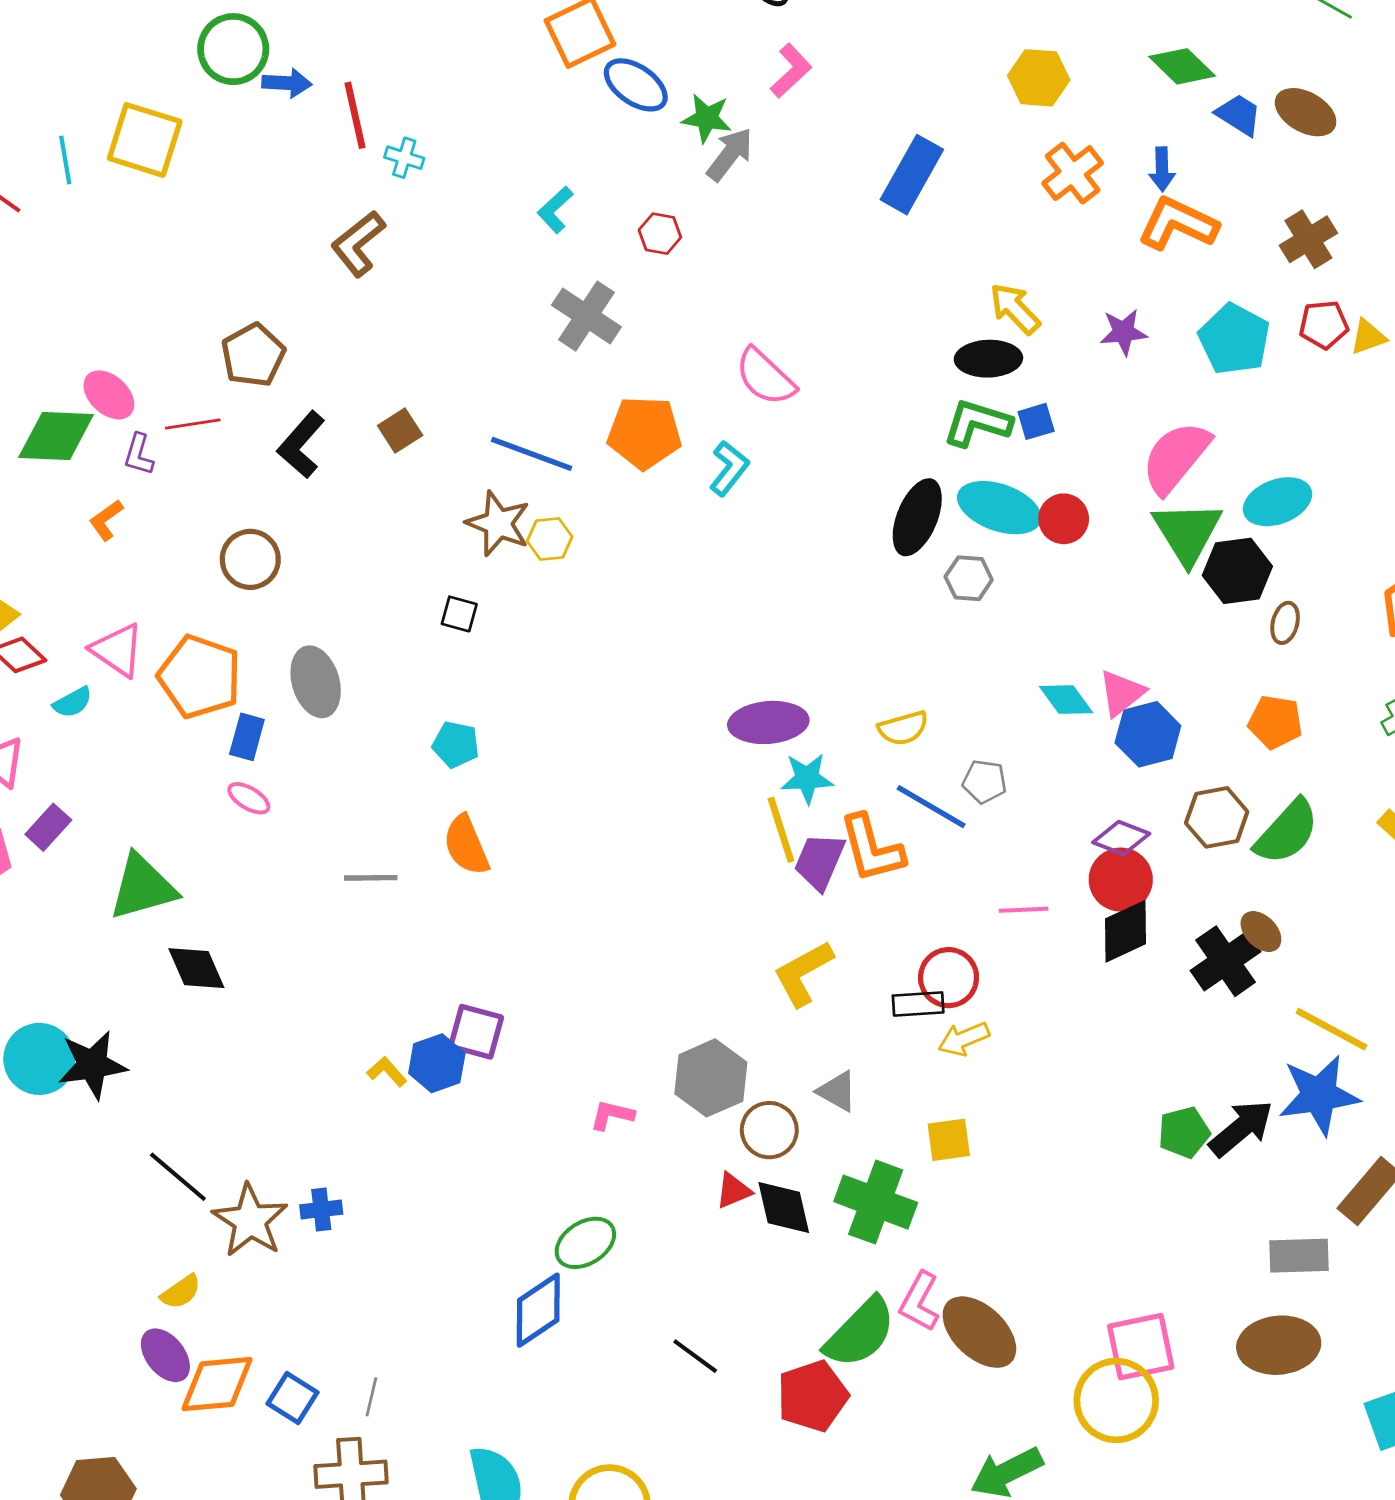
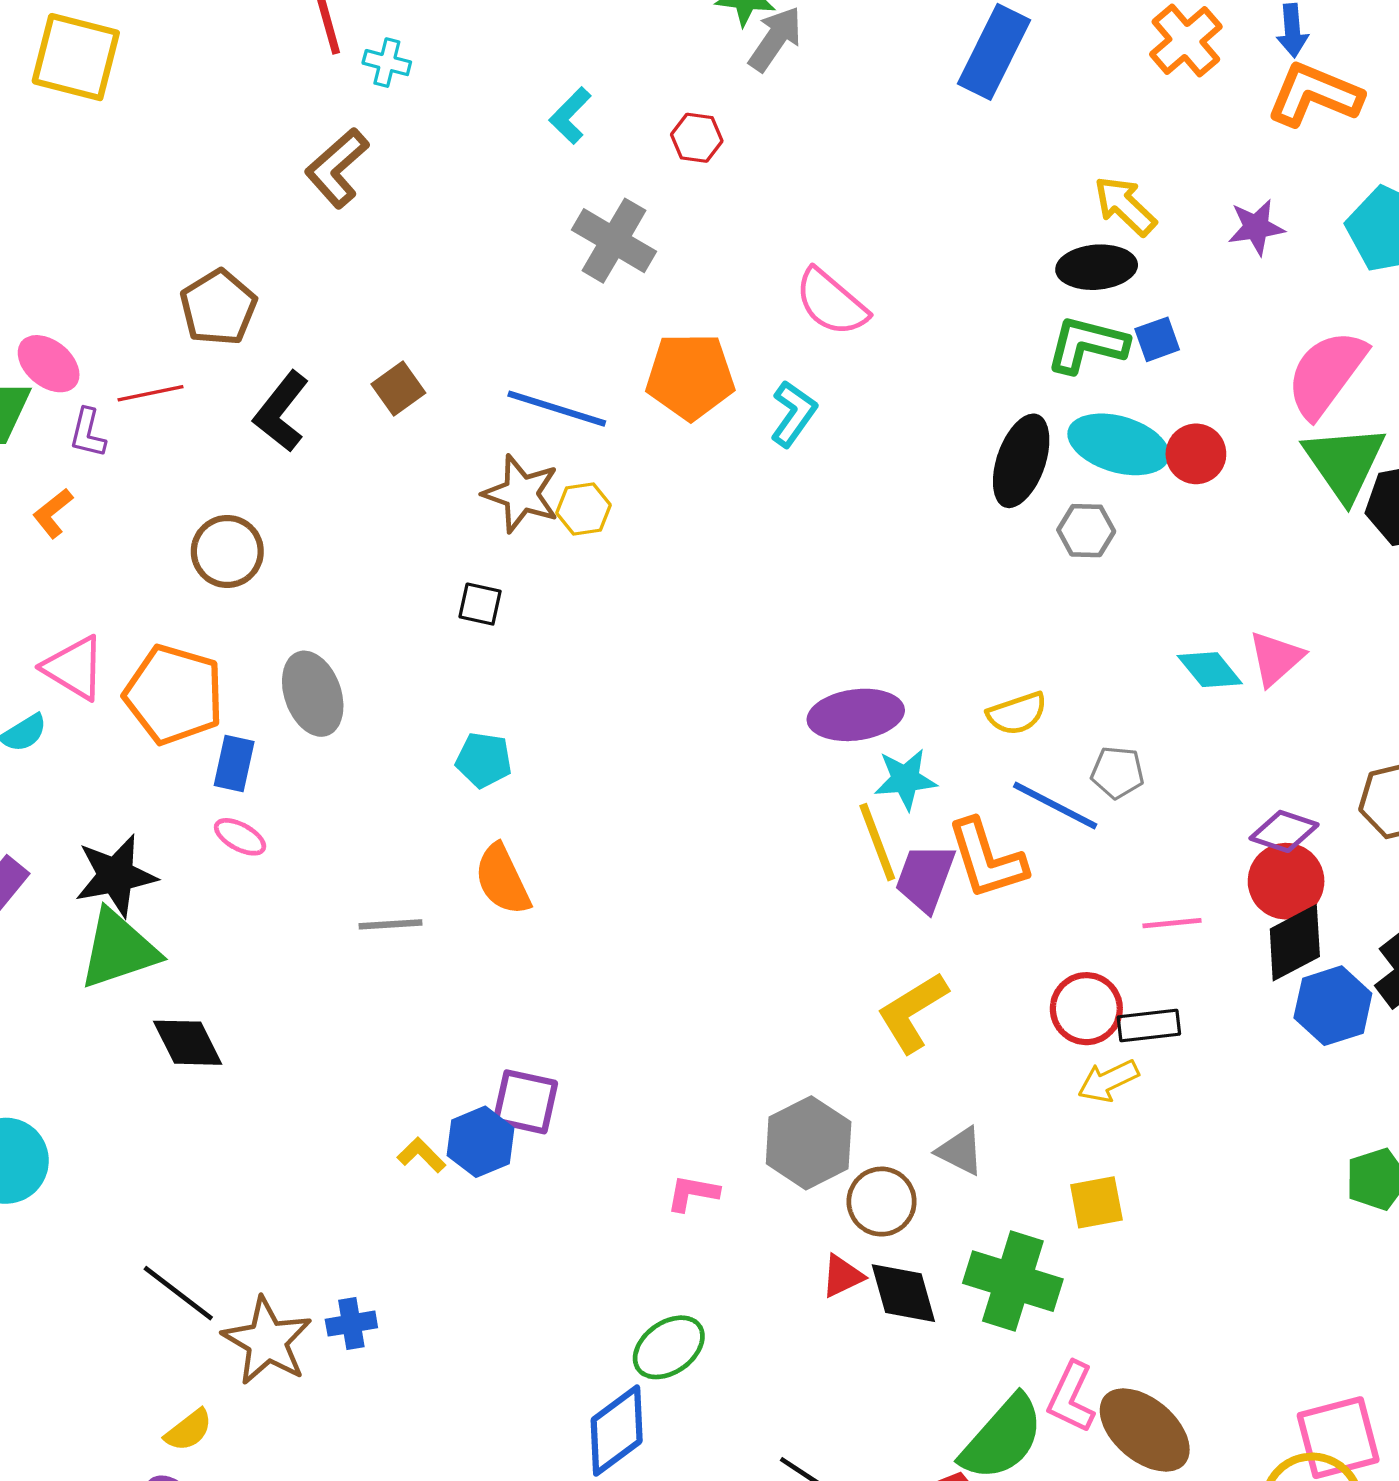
blue hexagon: (1148, 734) -> (1333, 1006), moved
black rectangle: (918, 1004) -> (1149, 1025), moved
black star: (92, 1065) -> (116, 876), moved

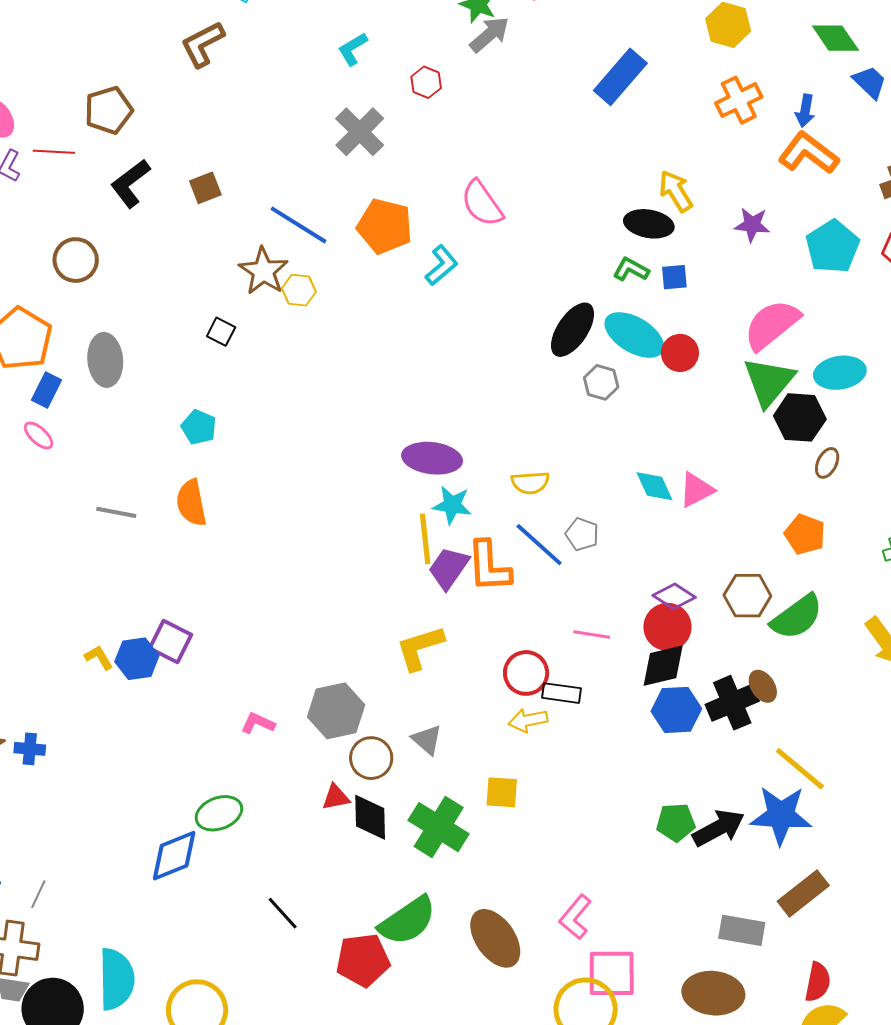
green L-shape: (1087, 345) -> (631, 269), size x0.7
pink L-shape: (1071, 1397) -> (575, 917), moved

